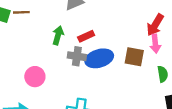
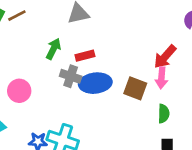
brown line: (21, 12) -> (17, 16), turned -35

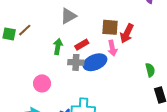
red arrow: (165, 57) -> (127, 33), moved
pink arrow: (161, 78) -> (112, 48), moved
brown square: (135, 88) -> (110, 27), moved

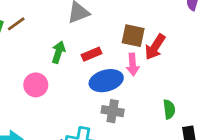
gray cross: (76, 62) -> (113, 111), moved
green semicircle: (150, 70) -> (169, 109), moved
pink circle: (42, 83) -> (36, 85), moved

